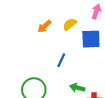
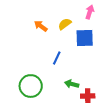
orange arrow: (44, 26) -> (41, 26), turned 80

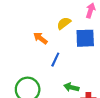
orange arrow: (41, 26) -> (40, 38), moved

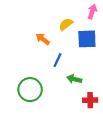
green arrow: (71, 87) -> (74, 79), moved

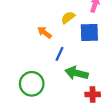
green arrow: (74, 79) -> (77, 73), size x1.5

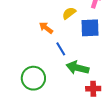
blue line: (59, 54) -> (61, 49), turned -56

